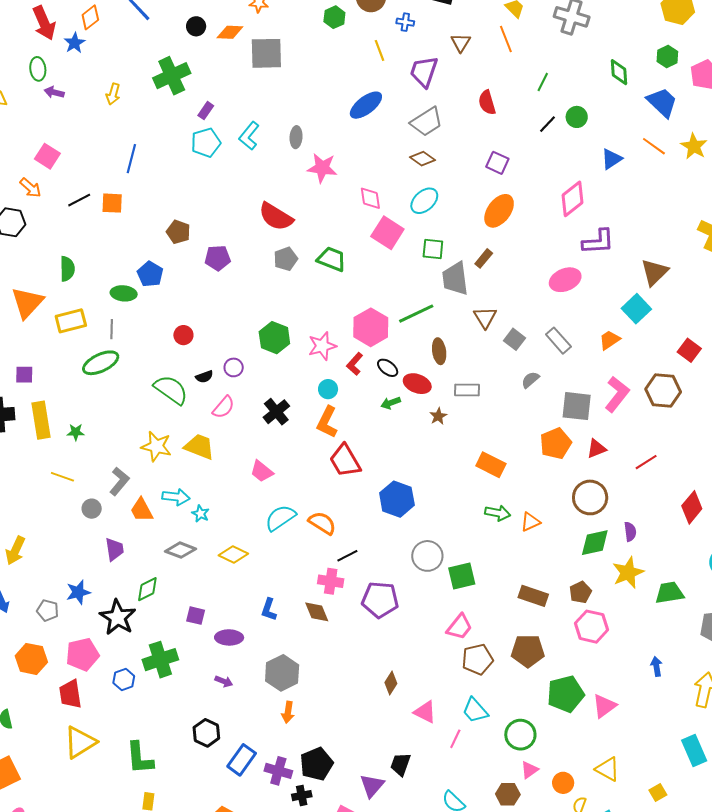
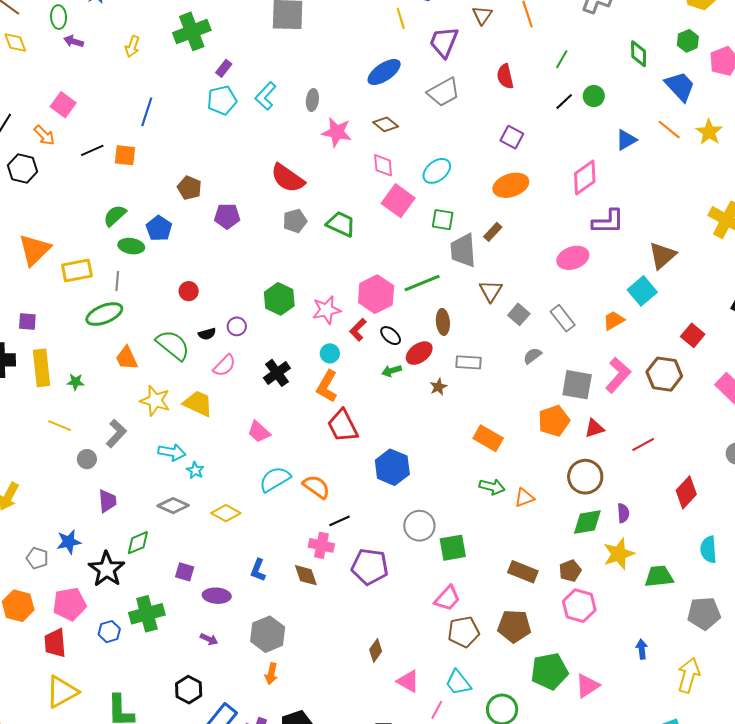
brown diamond: (422, 159) -> (386, 124), moved
orange ellipse: (499, 211) -> (511, 185), turned 32
green semicircle: (67, 269) -> (115, 216), moved, turned -135
red ellipse: (417, 384) -> (419, 353), turned -60
orange trapezoid: (142, 510) -> (127, 358), moved

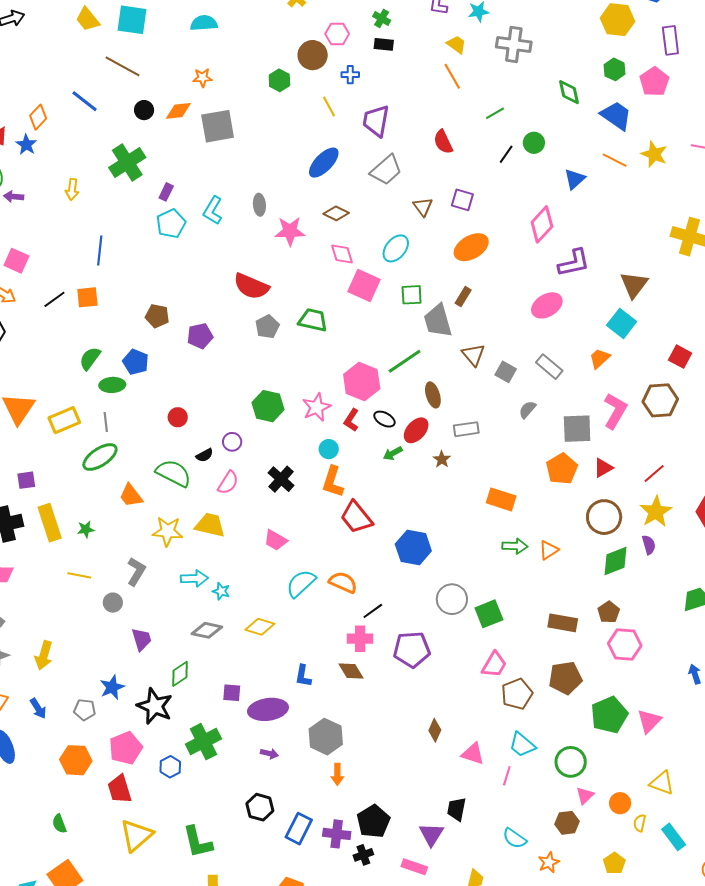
brown triangle: (482, 15) -> (423, 207), moved
green line: (562, 59) -> (495, 113), turned 42
yellow star: (619, 554) -> (656, 512), moved
purple ellipse: (217, 596) -> (268, 709), size x1.4

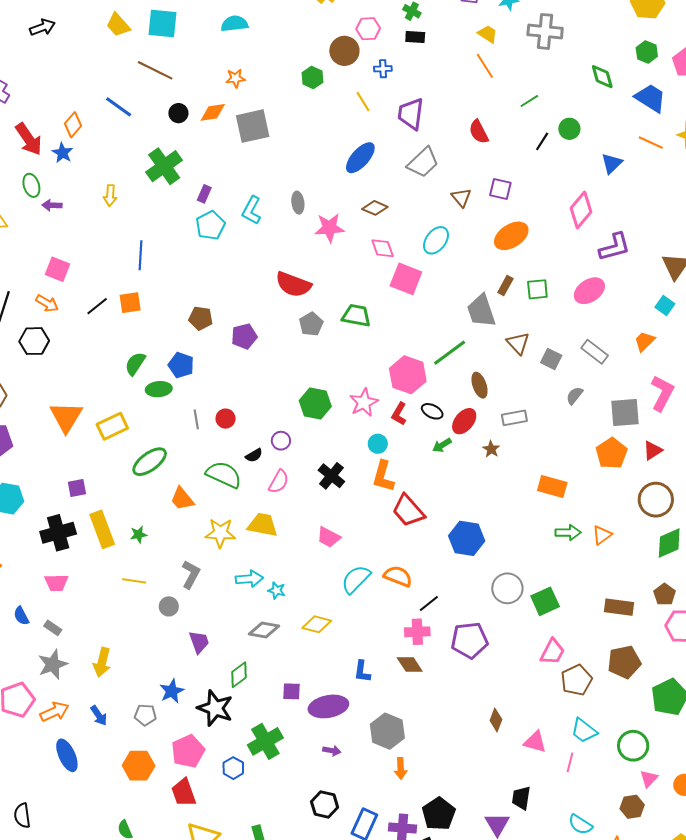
green square: (412, 295) -> (537, 289), moved
cyan square: (622, 323) -> (665, 305), size x0.7
gray line: (106, 422) -> (196, 419), moved

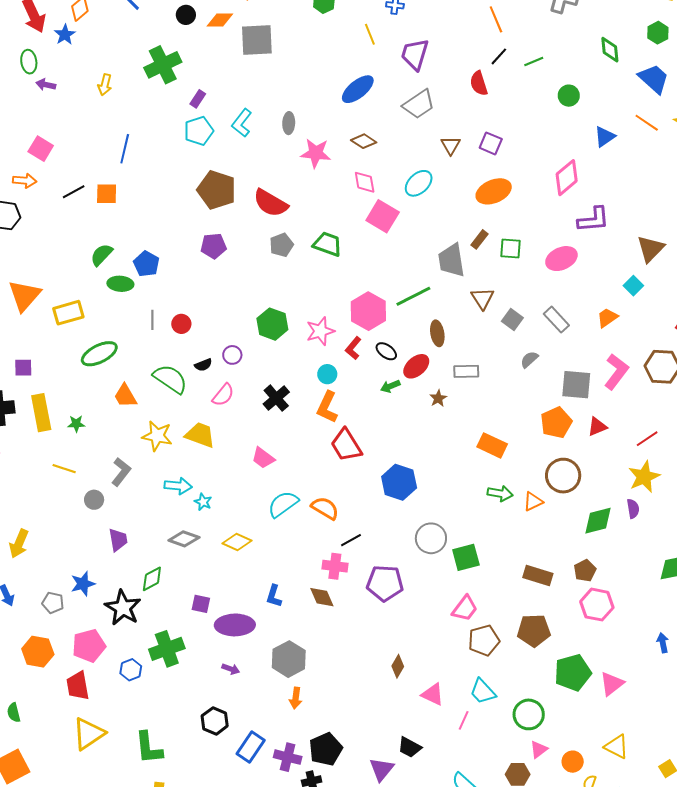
black line: (542, 141) -> (499, 56), moved
orange arrow: (47, 303) -> (25, 181), turned -35
brown pentagon: (201, 318) -> (217, 190), moved, size x1.6
brown circle: (656, 500) -> (563, 476), moved
black trapezoid: (521, 798) -> (410, 747), turned -80

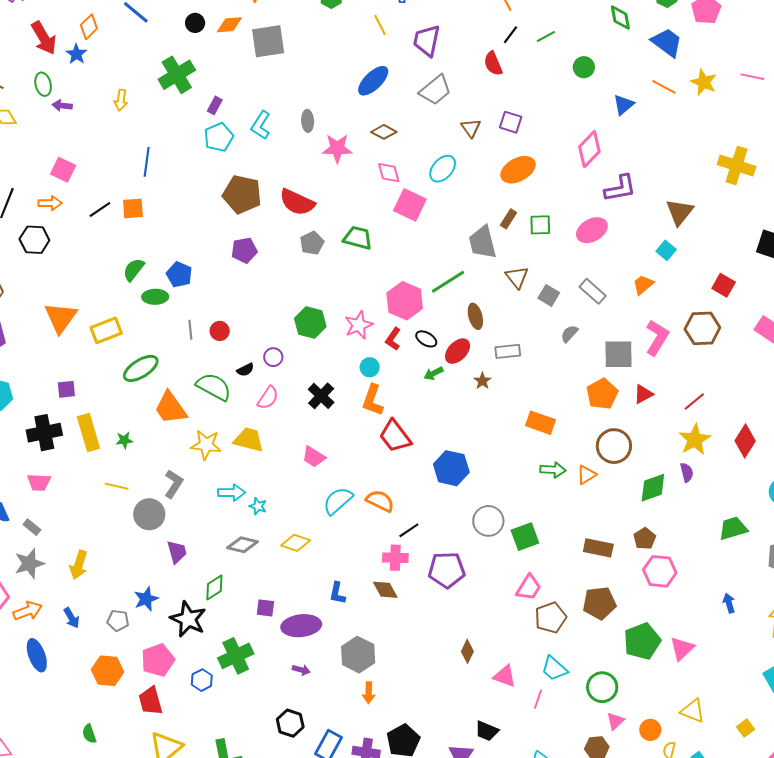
orange trapezoid: (125, 396) -> (171, 408), size x1.4
gray circle: (94, 500) -> (149, 514), size x1.6

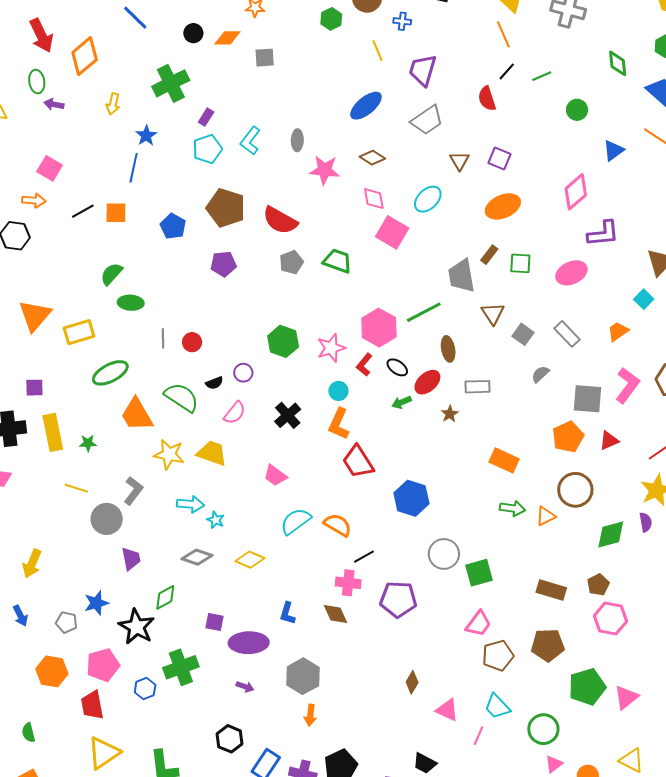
orange diamond: (89, 27) -> (85, 56), moved, size x1.5
gray square: (268, 41) -> (265, 58), size x0.6
blue star: (76, 54) -> (146, 136), moved
blue pentagon: (179, 274) -> (173, 226), moved

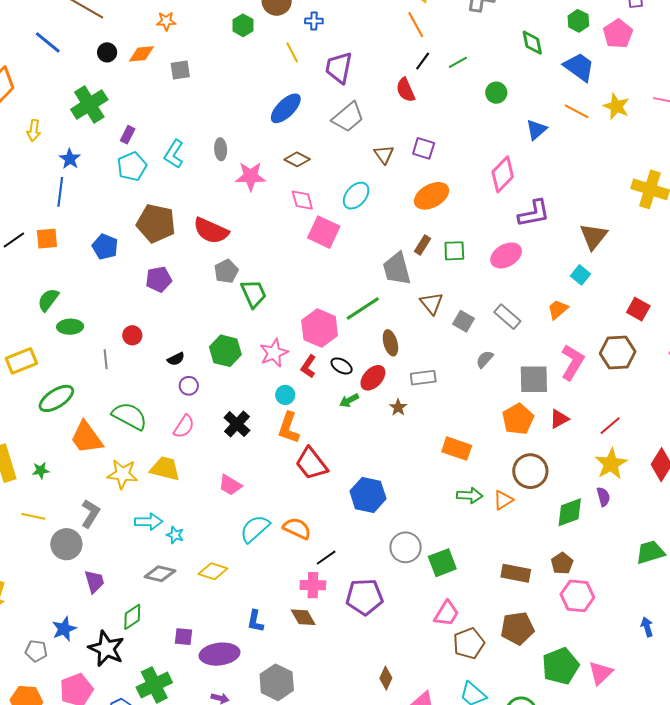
green trapezoid: (337, 261) -> (254, 294), moved, turned 52
red circle: (192, 342) -> (132, 335), moved
black semicircle: (214, 383) -> (176, 359), moved

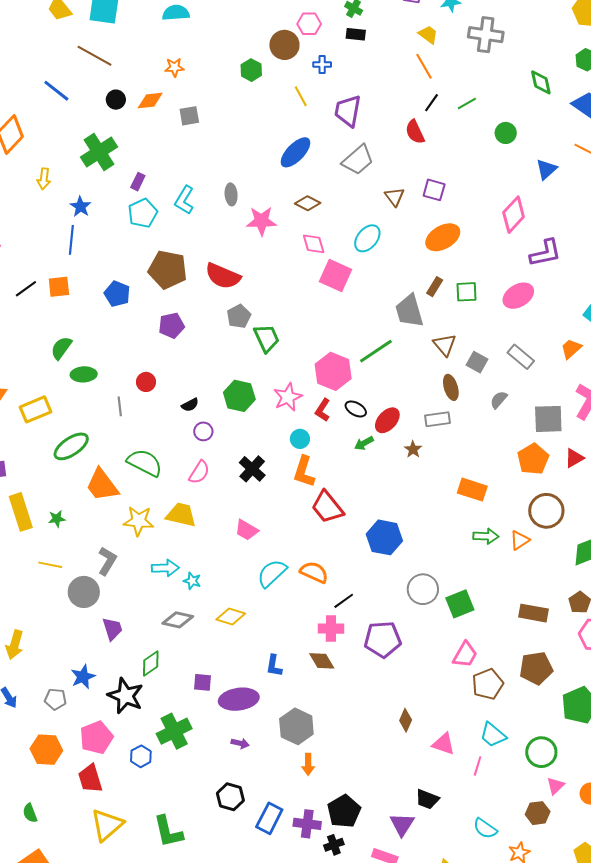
brown ellipse: (390, 343) -> (451, 387), moved

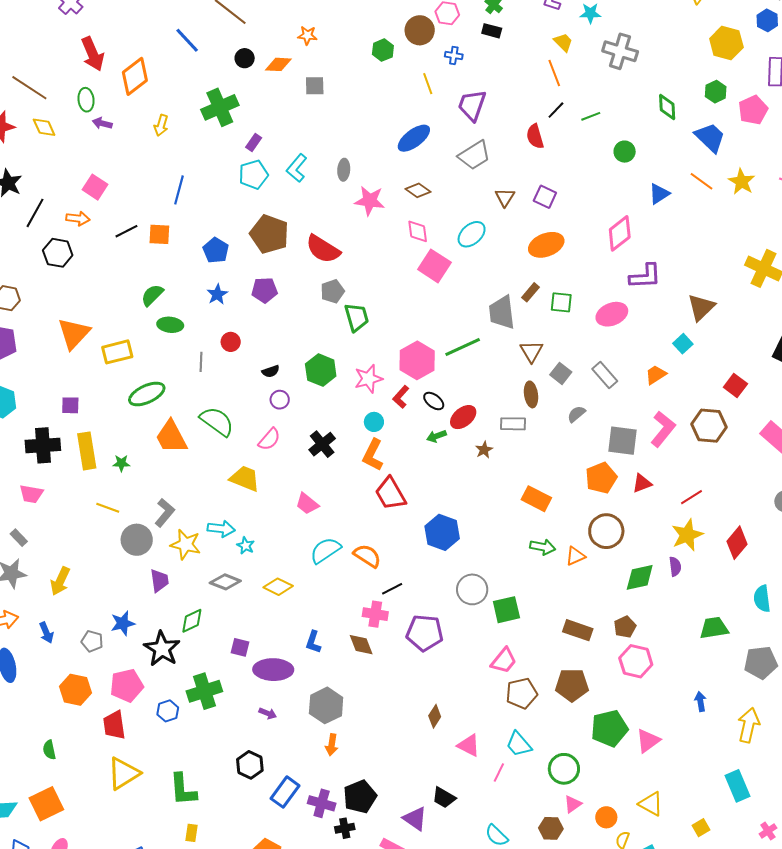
blue star: (80, 207) -> (217, 294), moved
yellow star: (139, 521) -> (186, 544), moved
purple triangle: (402, 824) -> (415, 819), turned -36

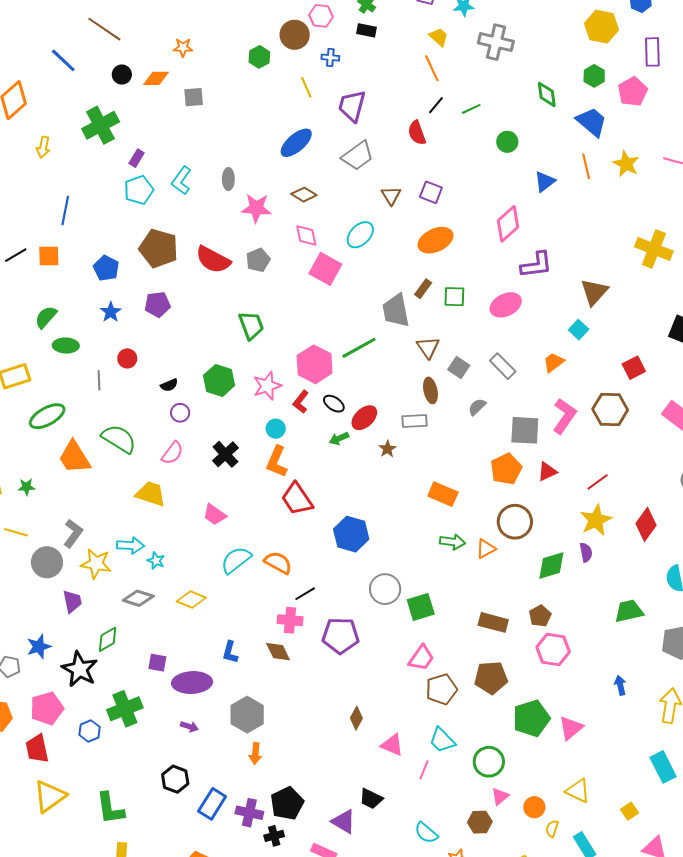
orange line: (702, 181) -> (586, 166), turned 45
gray pentagon: (332, 291) -> (258, 260), moved
red square: (735, 386) -> (634, 368), turned 30

